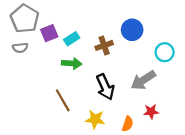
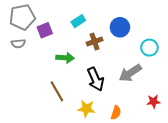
gray pentagon: (25, 19) -> (22, 17), turned 30
cyan rectangle: (72, 39) -> (78, 21), moved
red star: (151, 112) -> (153, 101), moved

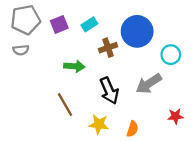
blue circle: (120, 27) -> (137, 31), size x1.4
purple square: (45, 30) -> (59, 24), moved

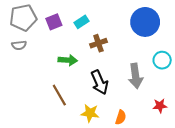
blue circle: (137, 31) -> (145, 22), moved
cyan circle: (171, 55) -> (162, 60), moved
gray arrow: (149, 84) -> (136, 76), turned -65

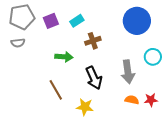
orange semicircle: (121, 117) -> (132, 100), moved, turned -96

